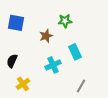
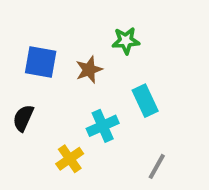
blue square: (16, 23) -> (41, 62), moved
yellow cross: (23, 84) -> (70, 159), moved

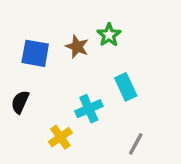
green star: (126, 41) -> (109, 35), turned -30
brown star: (89, 70) -> (77, 47), moved, turned -30

